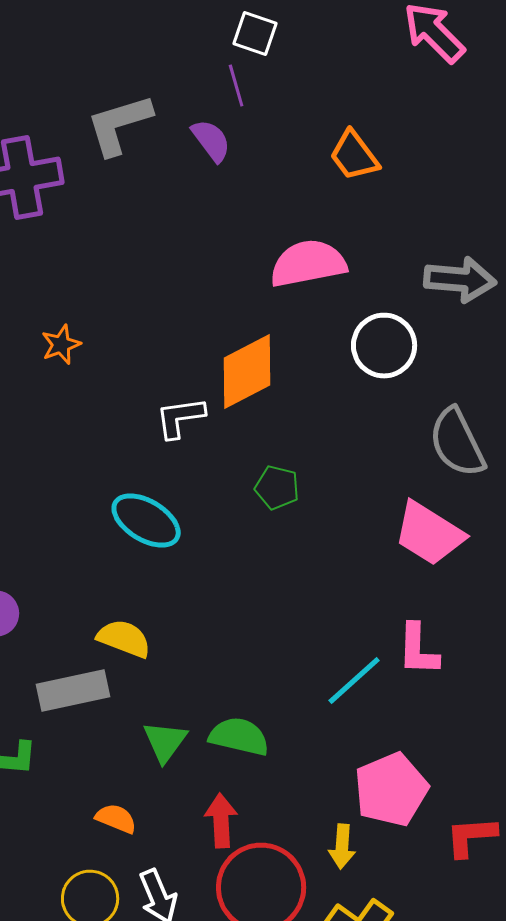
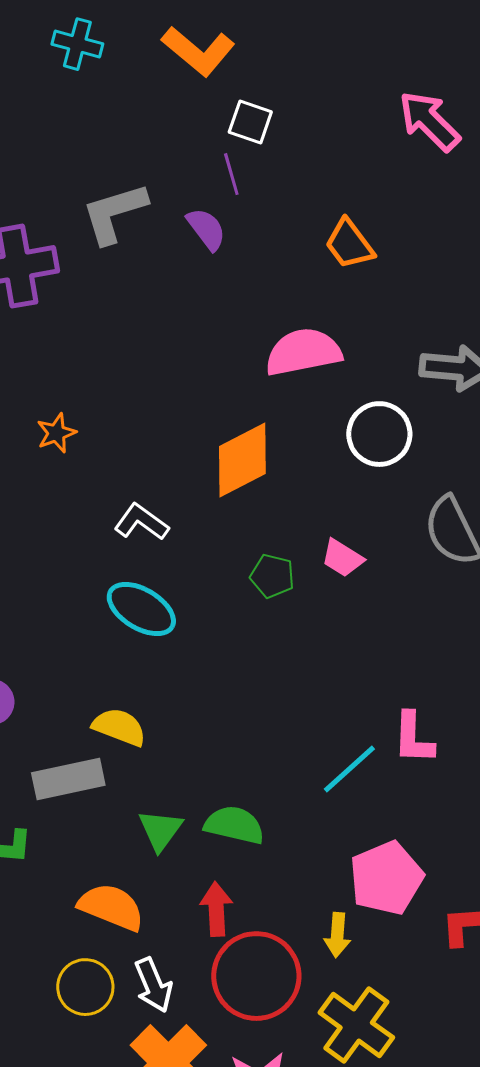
white L-shape: (180, 418) -> (141, 522), moved, turned 44
pink trapezoid: (429, 534) -> (342, 558), moved, size x0.6
orange semicircle: (116, 818) -> (111, 907), size x1.6

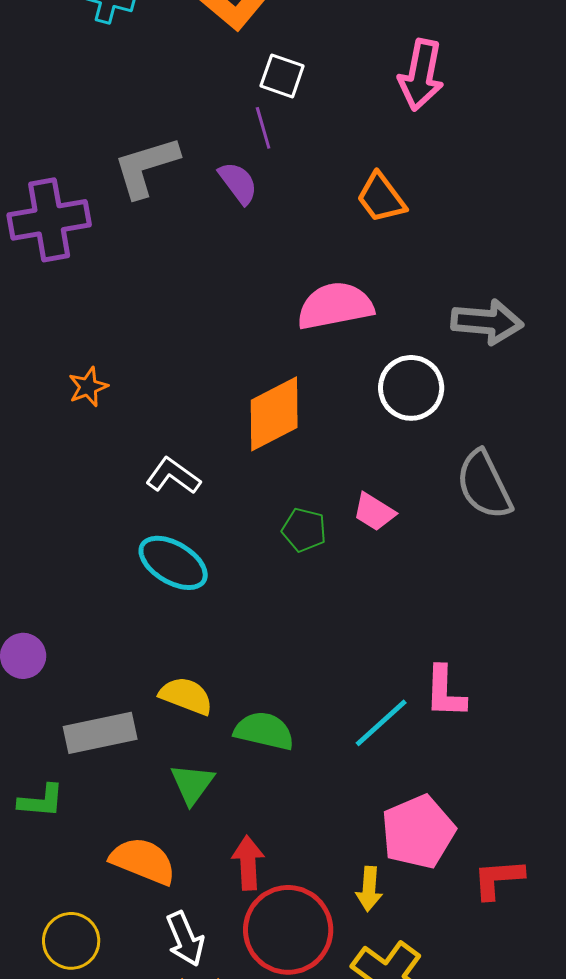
pink arrow: (429, 121) -> (421, 75), moved, turned -124
yellow semicircle: (119, 727) -> (186, 696), moved
green semicircle: (234, 825) -> (264, 731), moved
yellow circle: (85, 987) -> (71, 941), moved

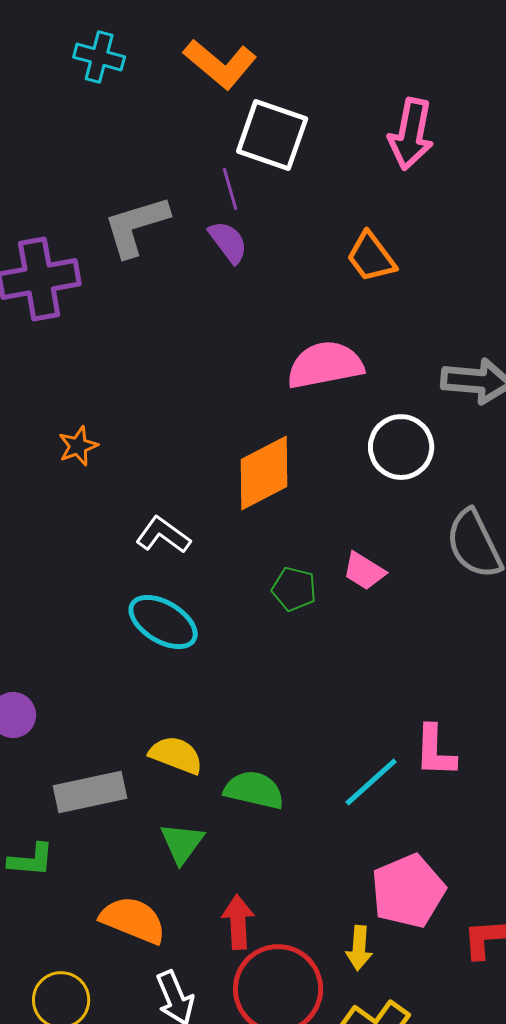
white square: (282, 76) -> (272, 135), size x1.6
purple line: (263, 128) -> (230, 189), moved

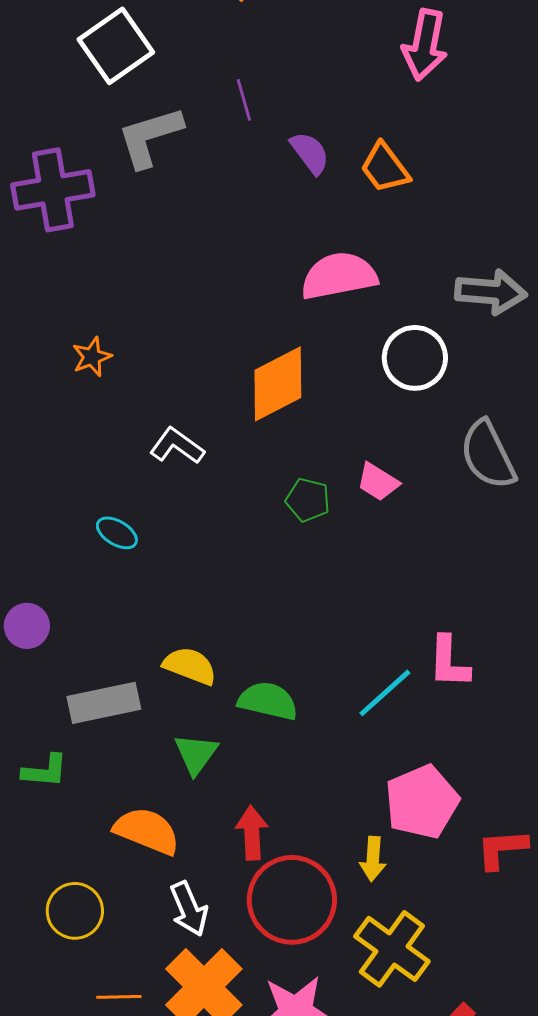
white square: (272, 135) -> (116, 46), moved, turned 36
purple semicircle: (228, 242) -> (310, 153), moved
cyan ellipse: (163, 622) -> (117, 533), moved, size x0.6

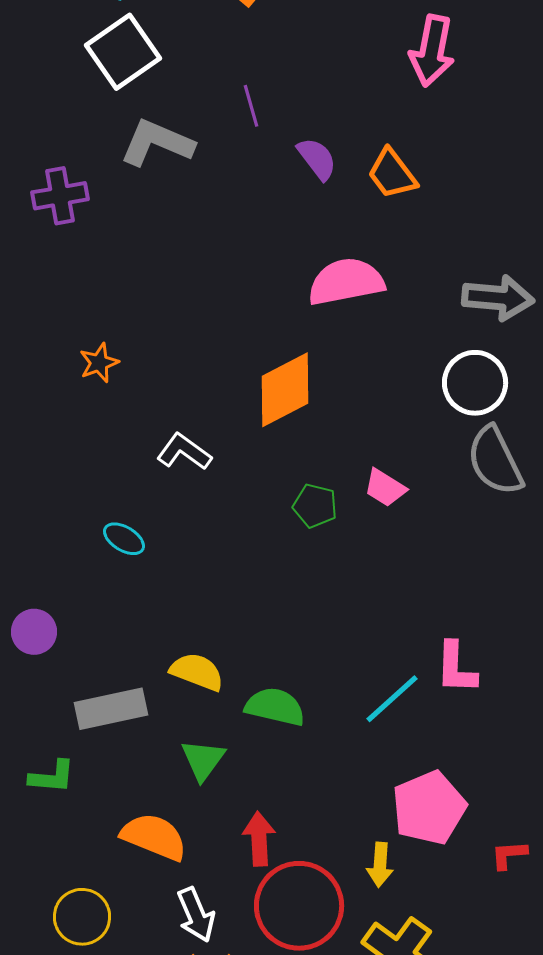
gray L-shape: (150, 137) -> (157, 143), turned 40
purple cross: (53, 190) -> (60, 196), size x0.7
white circle: (415, 358) -> (475, 383), moved
red L-shape: (502, 849) -> (509, 855), size x0.7

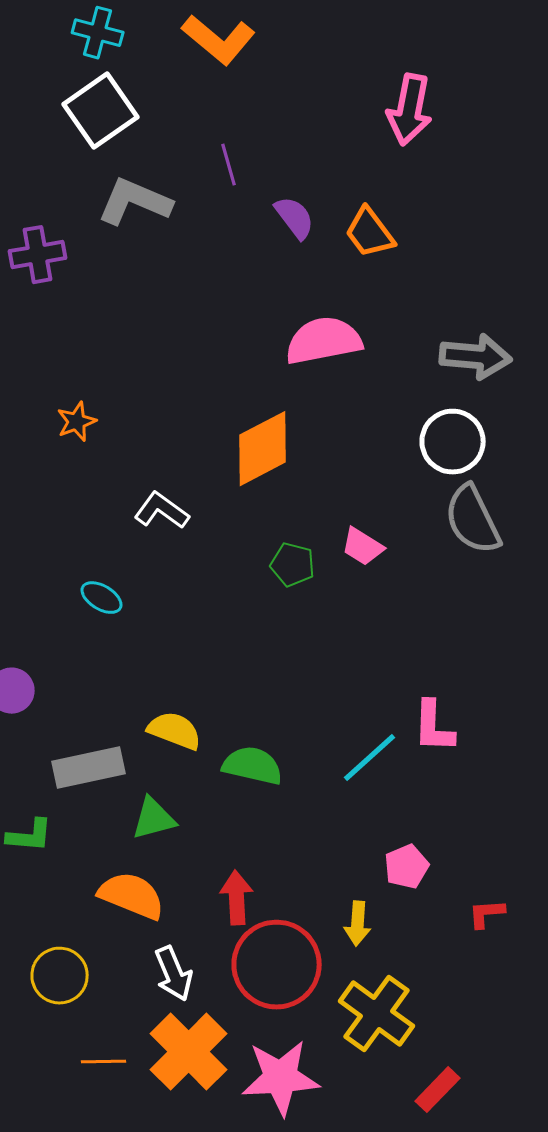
green triangle: (203, 760) -> (154, 819), moved, turned 39
pink pentagon: (429, 808) -> (407, 867), size x0.6

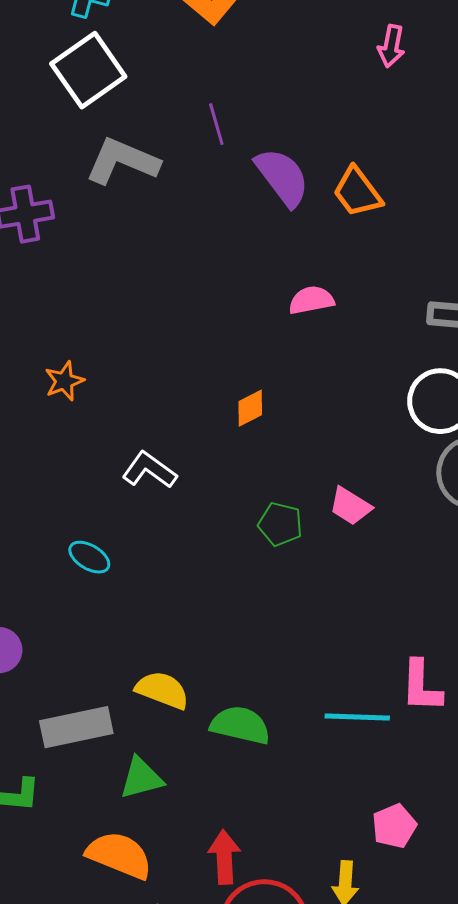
pink arrow: (410, 110) -> (391, 46), moved, size x0.6
purple semicircle: (295, 218) -> (282, 177), size x1.4
pink semicircle: (324, 341) -> (311, 300), size x0.6
orange diamond: (263, 449) -> (250, 408), size x0.5
cyan line: (370, 758) -> (357, 717), turned 44

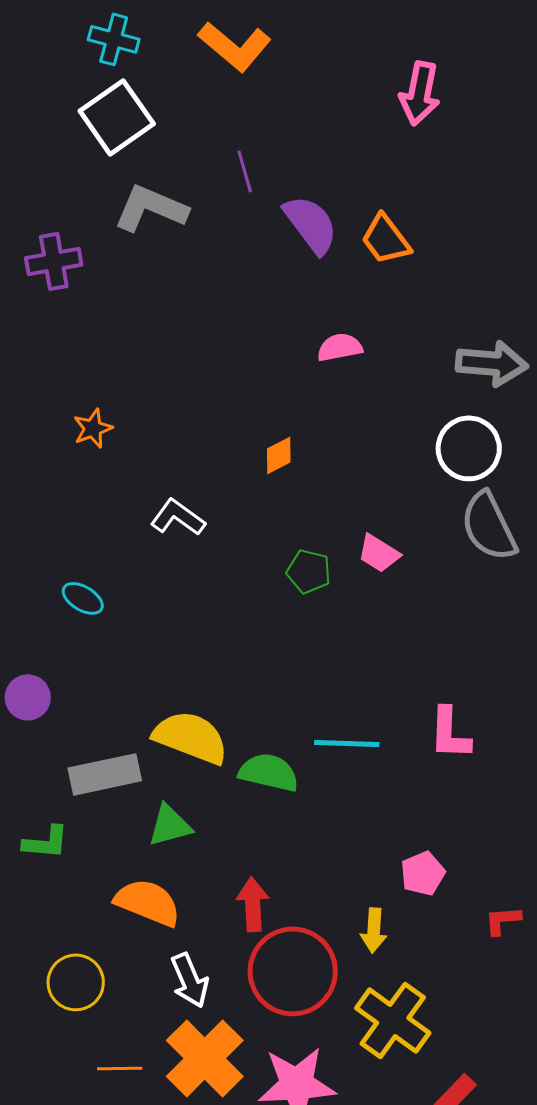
pink arrow: (391, 46) -> (420, 93), size x1.5
cyan ellipse: (89, 557) -> (83, 598), moved
yellow semicircle: (162, 690) -> (191, 737), size x1.4
cyan line: (357, 717) -> (347, 743), moved

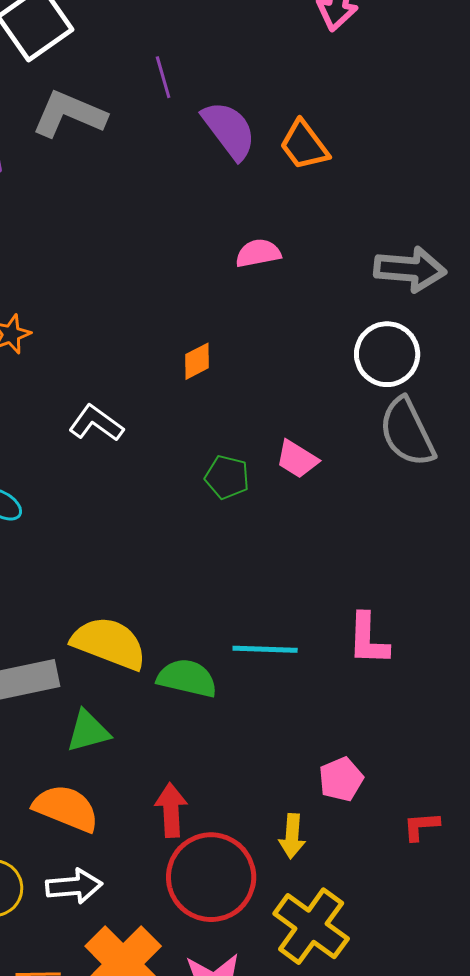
white arrow: (190, 980) -> (74, 886), moved, turned -72

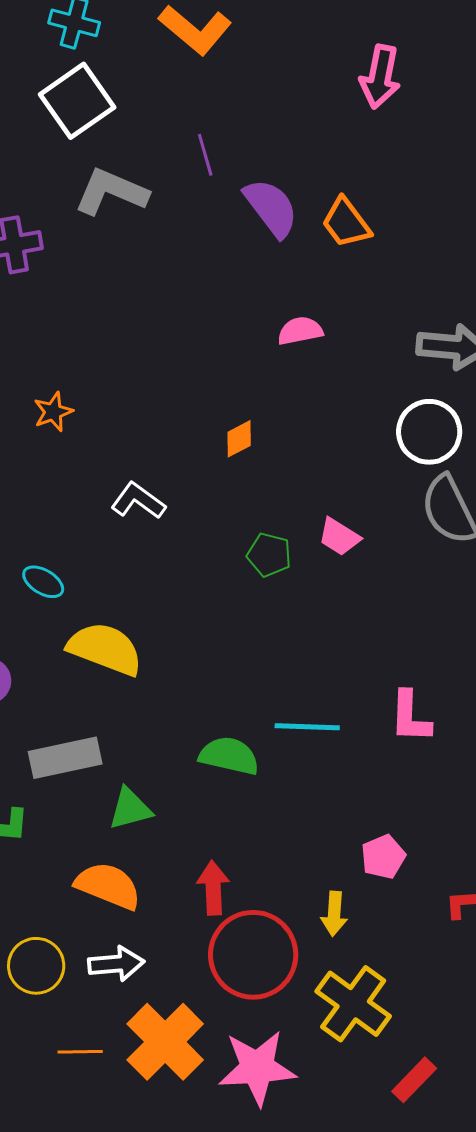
yellow semicircle: (109, 643) -> (105, 649), moved

